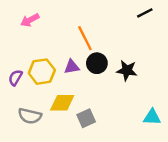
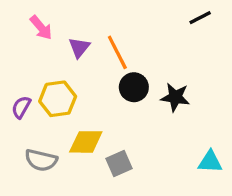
pink arrow: (30, 20) -> (41, 28), turned -102
purple triangle: (72, 67) -> (79, 47), moved, turned -42

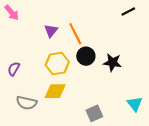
pink arrow: (41, 28) -> (12, 13), moved
yellow hexagon: (58, 99) -> (57, 64), moved
cyan triangle: (210, 162) -> (135, 104), turned 49
gray square: (119, 163) -> (94, 113), moved

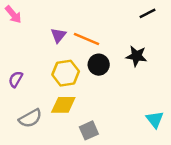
orange line: (75, 34) -> (86, 39), turned -40
black star: (112, 62) -> (136, 56), moved
gray semicircle: (27, 103) -> (30, 118), turned -42
gray square: (94, 113) -> (89, 130), moved

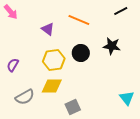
purple triangle: (58, 35) -> (48, 29), turned -32
orange line: (86, 39) -> (79, 20), moved

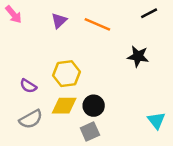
purple triangle: (48, 29) -> (59, 21), moved, turned 40
black circle: (81, 53) -> (94, 106), moved
purple semicircle: (13, 65) -> (28, 86), moved, turned -88

